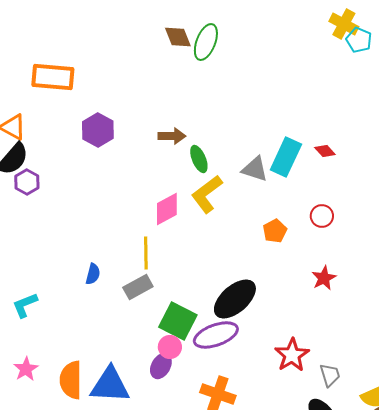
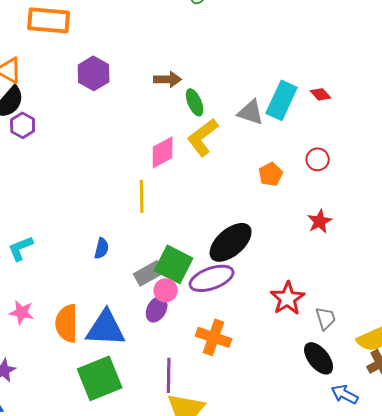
blue semicircle: (93, 274) -> (102, 248), moved
gray rectangle: (138, 287) -> (149, 273), moved
pink star: (26, 369) -> (22, 312), turned -30

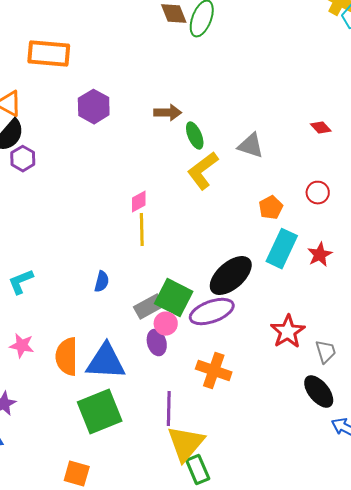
cyan rectangle: (282, 100) -> (282, 249), moved
pink diamond: (163, 152) -> (139, 202), moved, size x0.7
purple ellipse: (157, 309) -> (157, 343), turned -45

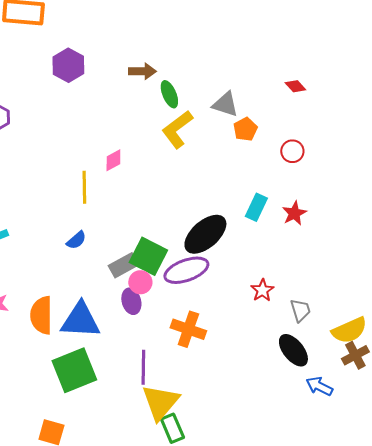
orange pentagon: (271, 208) -> (245, 129), moved
yellow line: (142, 230) -> (84, 187), moved
cyan rectangle: (282, 249) -> (256, 207), size x0.7
blue semicircle: (102, 282) -> (76, 240), turned 35
red star: (288, 332) -> (262, 290), size x0.7

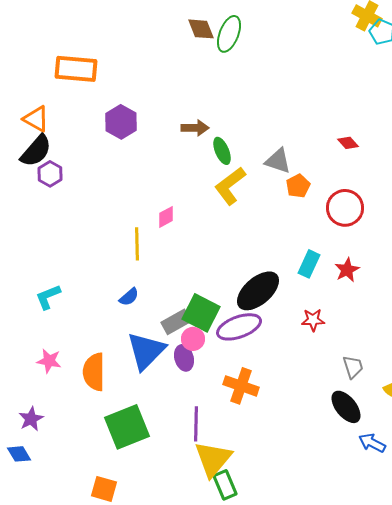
red circle: (292, 151) -> (345, 208), size x1.6
red star: (262, 290) -> (313, 320), moved, turned 30
blue triangle: (80, 320) -> (146, 351), moved, turned -48

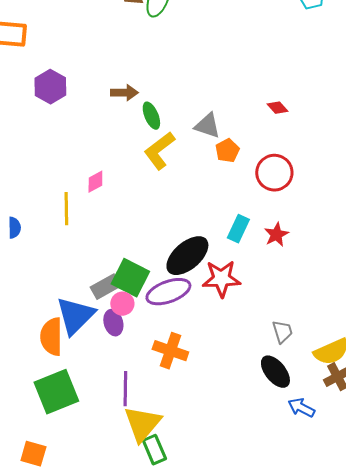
blue semicircle: (129, 297) -> (14, 228), moved, turned -50
red star: (313, 320) -> (221, 279), moved, size x1.6
orange semicircle: (94, 372) -> (51, 337), moved

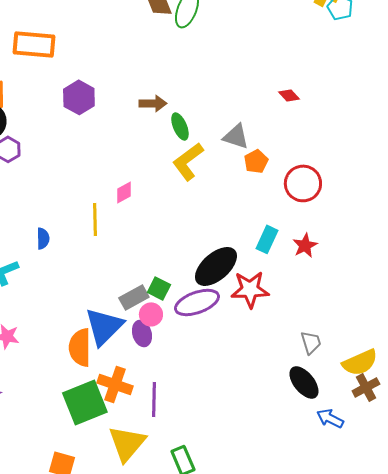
red diamond: (277, 108) -> (289, 95), moved
green square: (130, 278) -> (159, 288), size x0.6
orange cross: (170, 351) -> (115, 384), moved
yellow triangle: (142, 424) -> (127, 443), moved

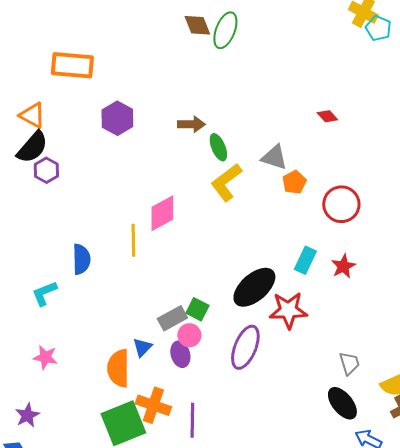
pink diamond: (124, 192) -> (162, 213), size x1.6
blue semicircle: (43, 238) -> (81, 259), size x1.4
purple ellipse: (197, 302) -> (245, 347), moved, turned -48
blue triangle: (104, 326) -> (142, 347), size x0.5

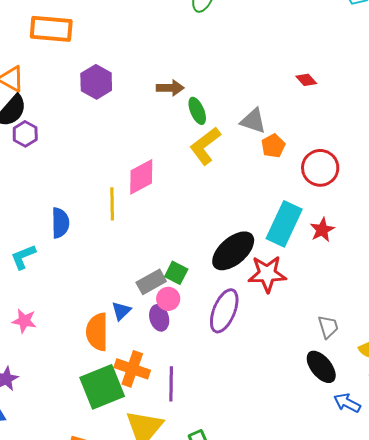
cyan rectangle: (305, 260) -> (284, 224), size x1.6

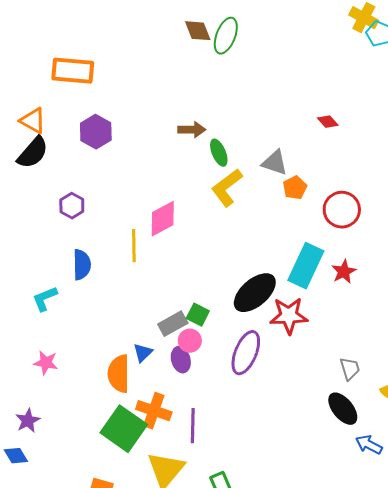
purple hexagon: (96, 82) -> (96, 132), moved
purple hexagon: (25, 134) -> (72, 206), moved
green square: (102, 387) -> (124, 429), turned -33

